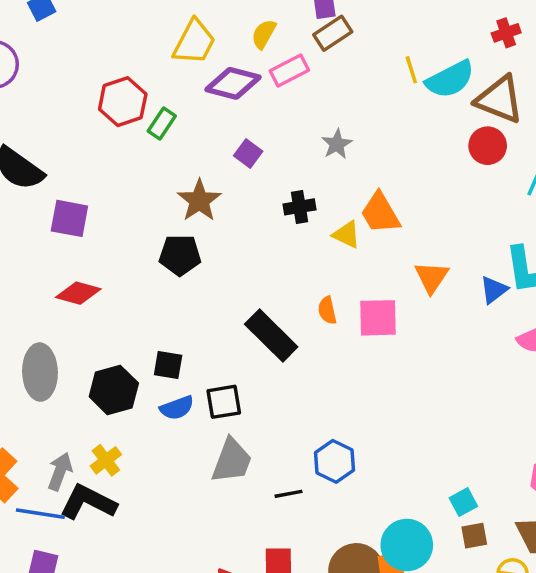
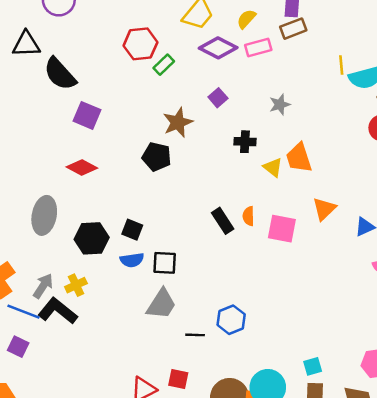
black rectangle: (271, 336) -> (223, 221), moved, size x0.7

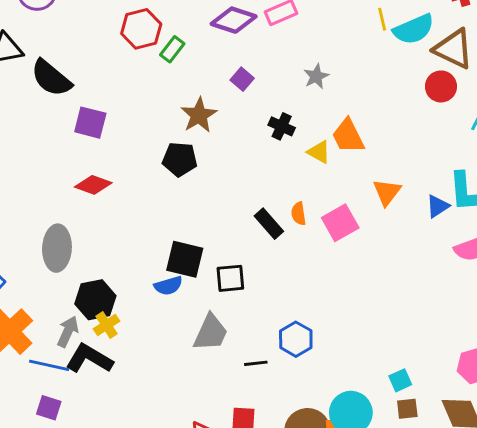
black cross: (245, 142) -> (282, 126), turned 30
pink square: (282, 229) -> (340, 223), turned -32
black square: (132, 230) -> (185, 259), moved, size x1.5
black hexagon: (92, 238) -> (95, 300), moved
black square: (165, 263) -> (230, 278), moved

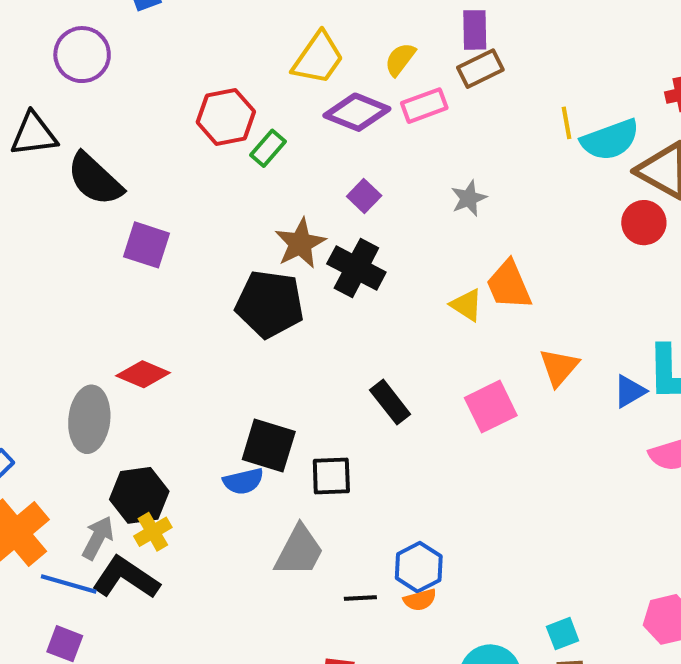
black cross: (282, 126) -> (356, 268), moved, size x1.5
black pentagon: (180, 159) -> (270, 304), size x1.4
red diamond: (93, 185) -> (143, 374), moved
orange semicircle: (299, 214) -> (420, 600), moved, turned -100

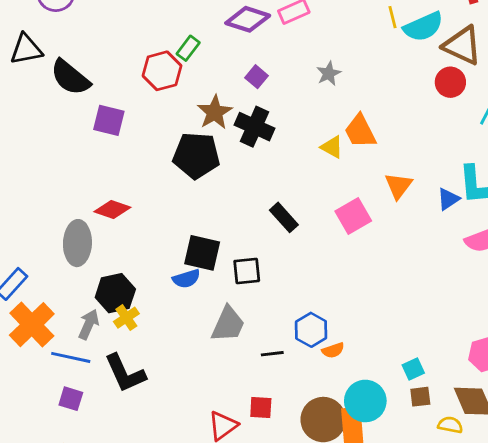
red hexagon: (226, 117) -> (162, 71), moved
black L-shape: (126, 578) -> (125, 373), moved, turned -144
orange semicircle: (420, 600) -> (333, 350), moved

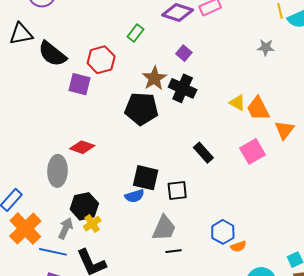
red hexagon: (162, 71) -> (101, 60), moved
gray star: (329, 73) -> (266, 47), moved, turned 30
orange trapezoid: (360, 131) -> (258, 109), moved
black line: (272, 354) -> (174, 251), moved

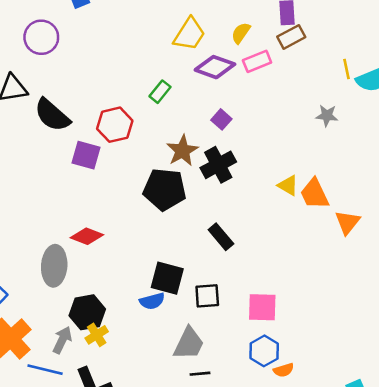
black cross: (183, 88) -> (218, 165), turned 36
pink square: (253, 151) -> (262, 307), moved, turned 30
black rectangle: (203, 153) -> (221, 237), moved

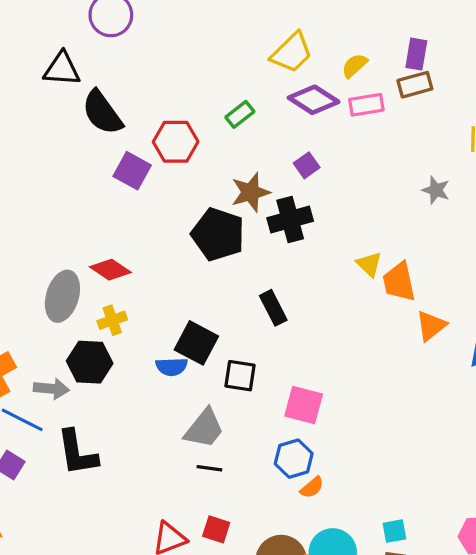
yellow cross: (97, 335) -> (112, 320), moved
gray arrow: (62, 340) -> (51, 389), turned 56
orange semicircle: (284, 370) -> (312, 487), turned -36

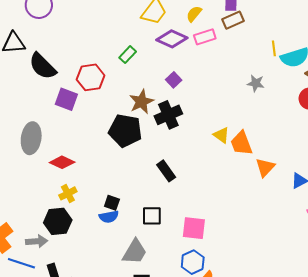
gray ellipse: (62, 296) -> (31, 138), moved
black square: (196, 343) -> (112, 203), moved, size x0.6

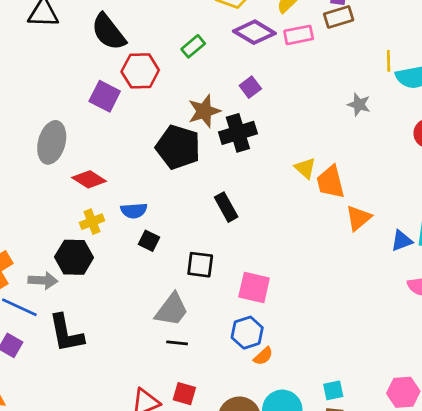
black semicircle: (43, 66) -> (109, 32), moved
blue semicircle: (109, 217) -> (134, 211), moved

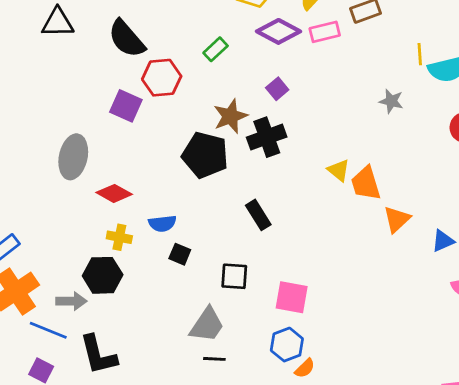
yellow cross: (92, 222) -> (119, 237), turned 35

